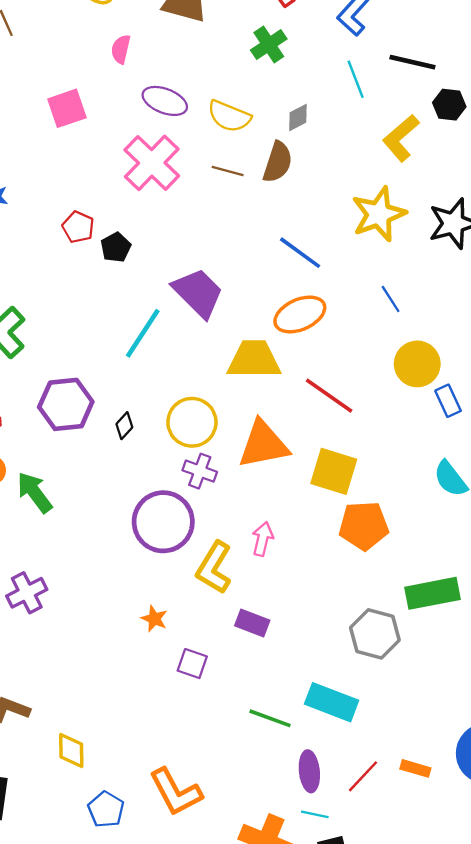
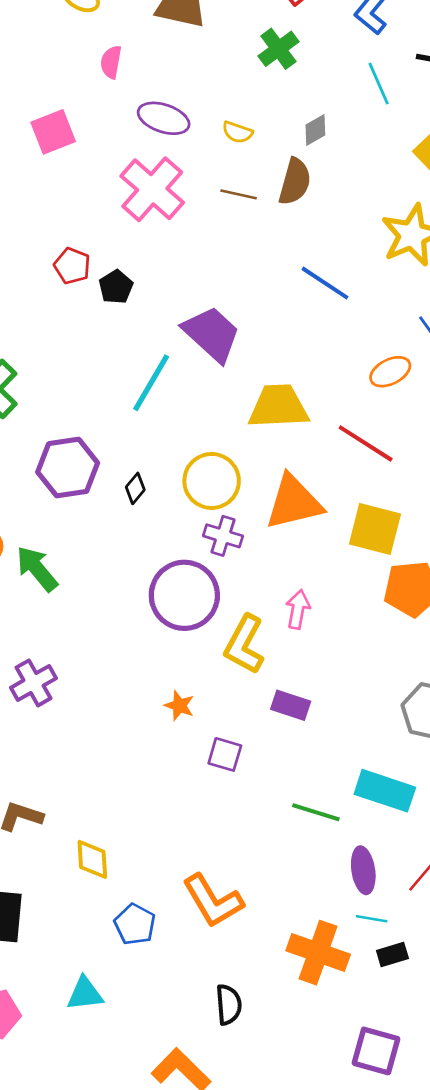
yellow semicircle: (229, 116) -> (237, 132), size x0.6
orange ellipse: (300, 314) -> (390, 372), moved, size x0.7

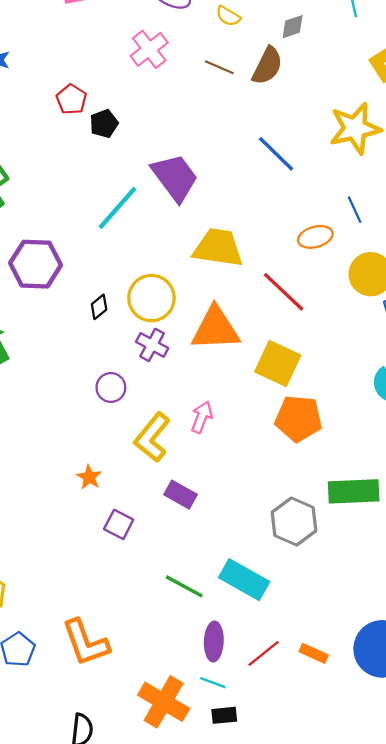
pink cross: (152, 189) -> (149, 49), size x0.7
black diamond: (135, 488) -> (99, 307), moved
purple circle: (184, 595) -> (111, 387), size x0.5

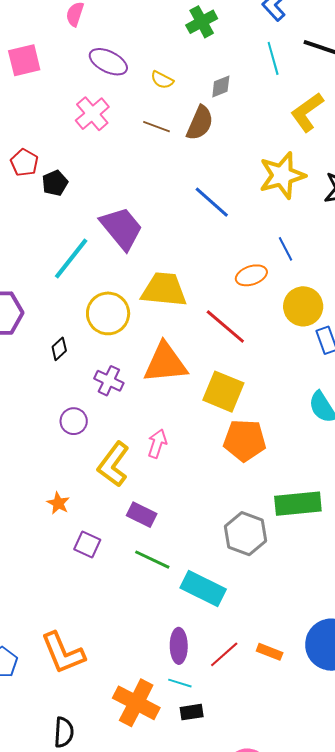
yellow circle: (151, 298) -> (108, 313), moved
green line: (184, 586) -> (152, 560), moved

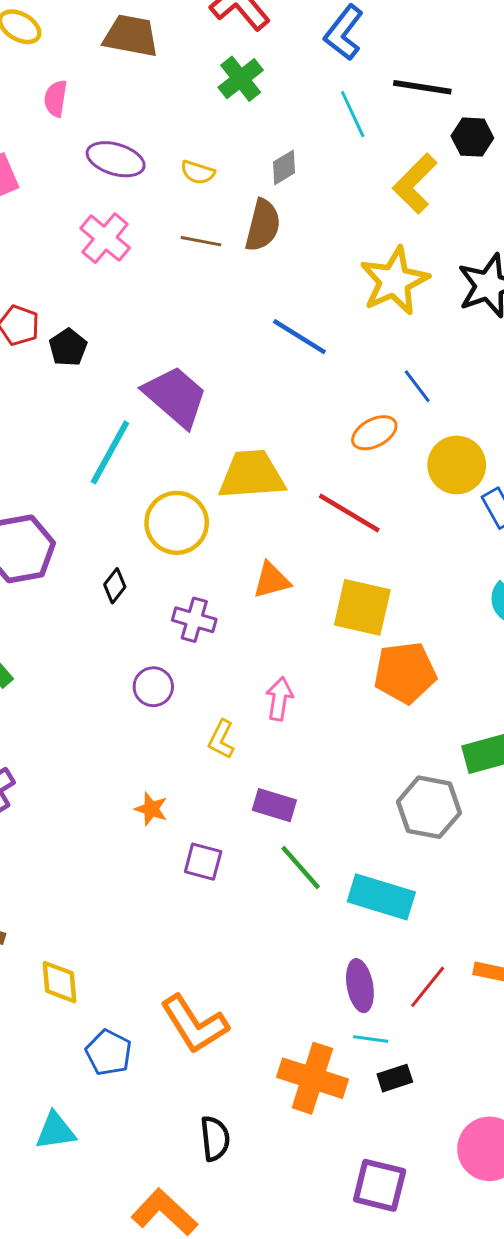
orange triangle: (165, 363) -> (272, 580), size x0.6
yellow L-shape: (113, 464) -> (221, 739), size x0.6
green line: (152, 560) -> (301, 867), turned 33

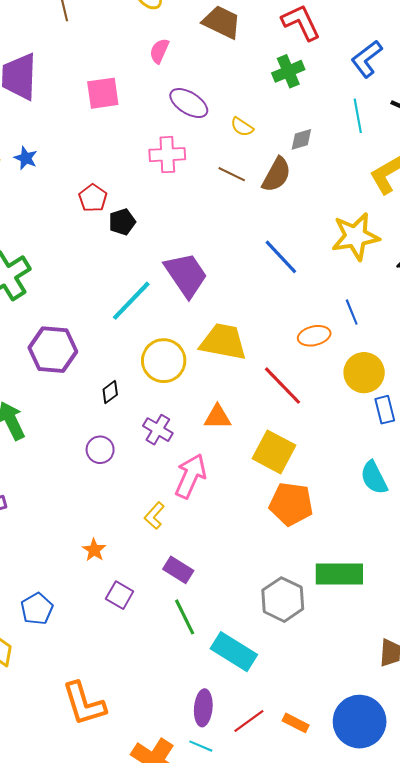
pink cross: (105, 238) -> (167, 155), turned 32
purple circle: (153, 687) -> (100, 450), moved
pink arrow: (279, 699) -> (190, 476), moved, size x1.5
blue pentagon: (109, 1053) -> (37, 609), moved

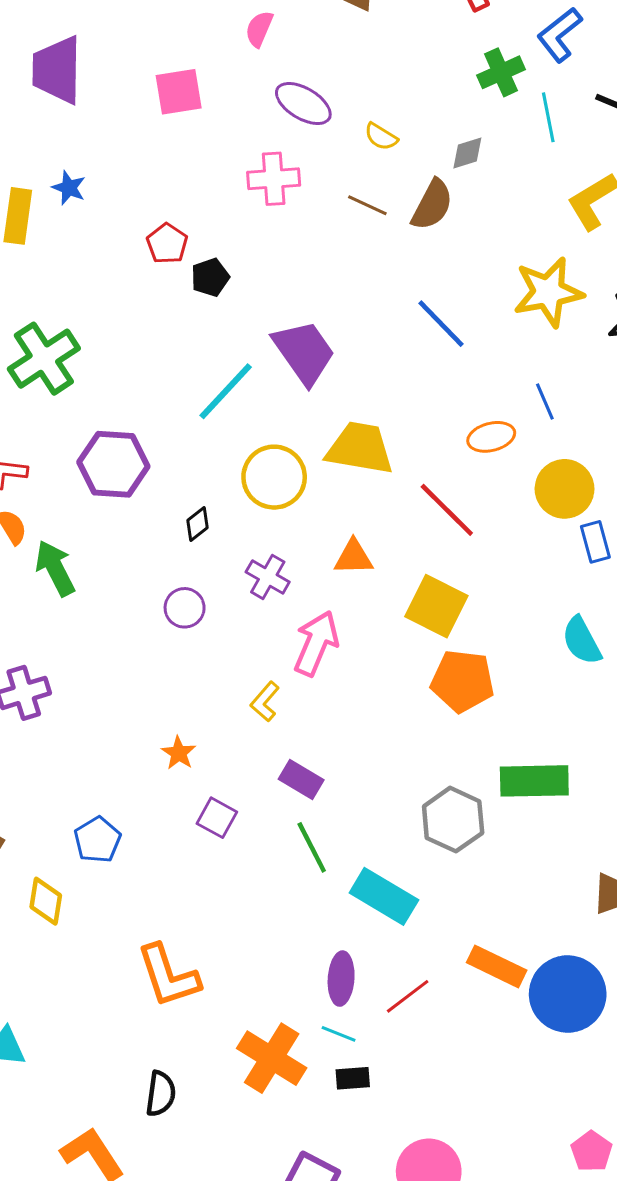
green cross: (288, 71) -> (501, 72), moved
orange rectangle: (296, 723) -> (497, 966), moved, size x1.5

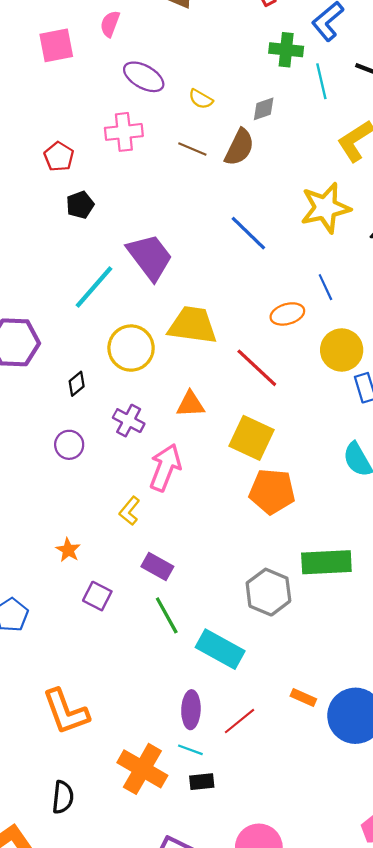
green cross: (501, 72) -> (286, 50), turned 32
pink square: (179, 92) -> (56, 45), moved
red pentagon: (167, 244) -> (59, 157), moved
orange rectangle: (497, 966) -> (303, 697), size x0.6

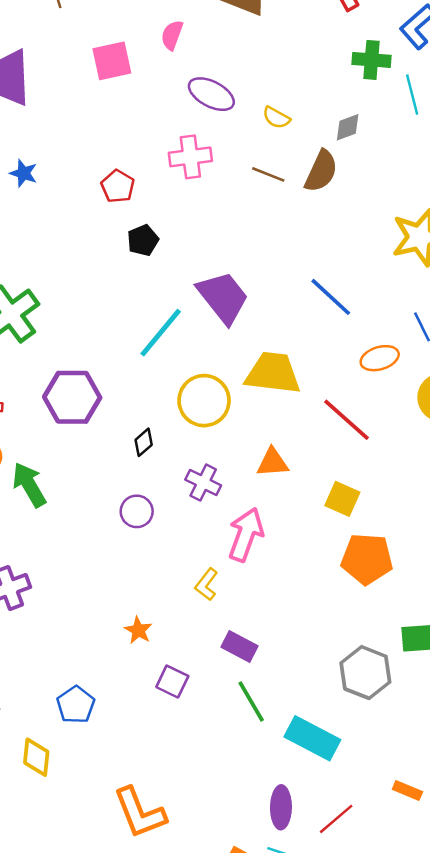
blue line: (248, 233) -> (331, 297), moved
yellow square: (252, 438) -> (342, 499), size x0.7

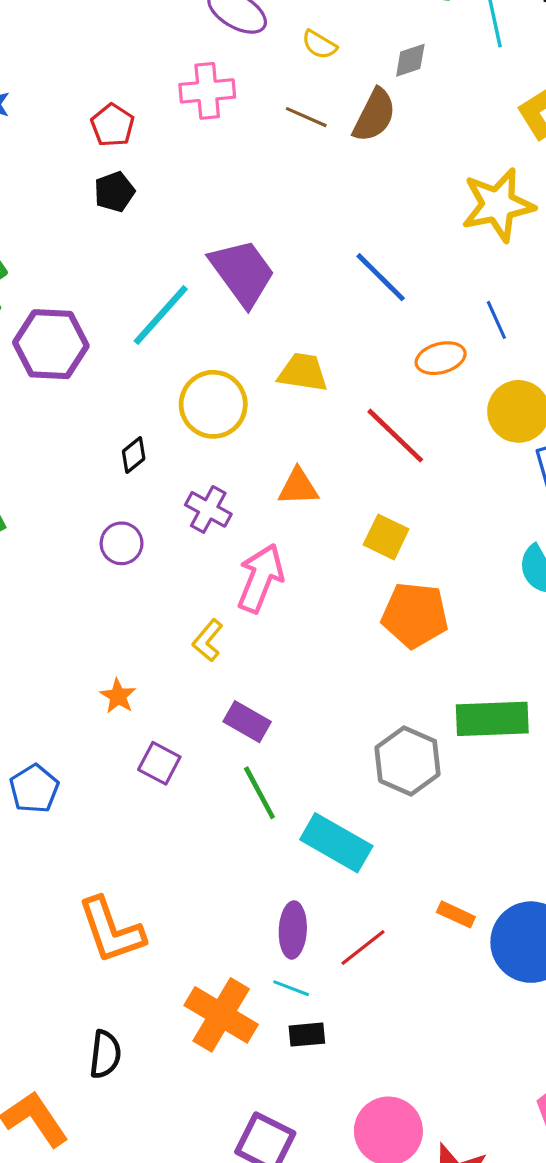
black pentagon: (143, 240) -> (114, 192), moved
yellow trapezoid: (273, 373) -> (303, 372), size x0.7
purple hexagon: (72, 397) -> (51, 344), moved

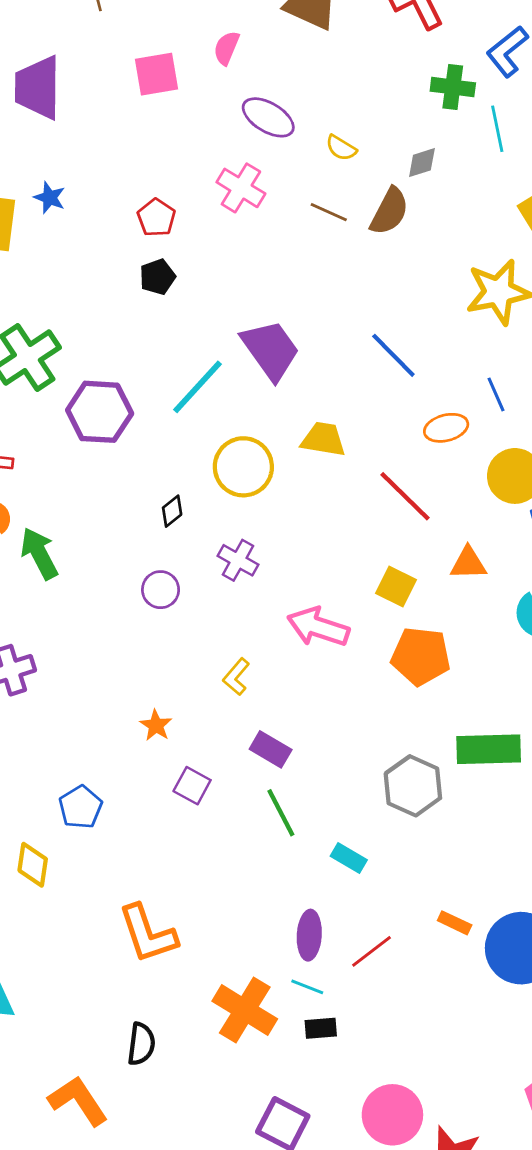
pink cross: (207, 91) -> (241, 188), turned 36
orange triangle: (298, 487) -> (468, 563), moved
pink arrow: (260, 578) -> (318, 627), moved, turned -94
cyan rectangle: (336, 843) -> (349, 858), size x0.6

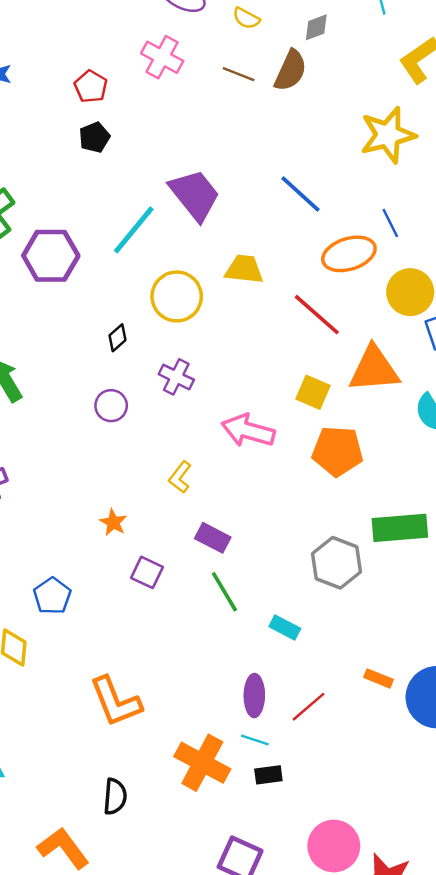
orange ellipse: (446, 428) -> (349, 254), size x1.4
orange triangle: (468, 563) -> (374, 369), size x1.6

